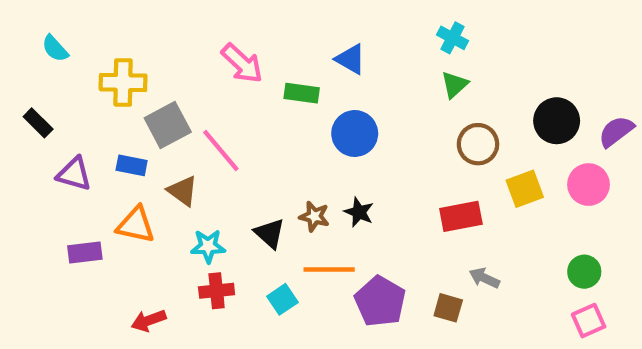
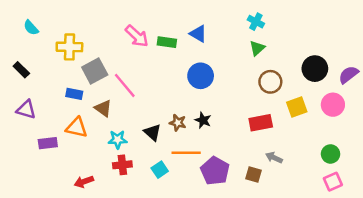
green rectangle: (302, 93) -> (167, 42), moved
purple triangle: (74, 174) -> (26, 109), moved

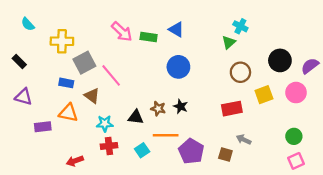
cyan cross: (256, 22) -> (240, 26), moved
black triangle: (152, 132) -> (136, 117), turned -35

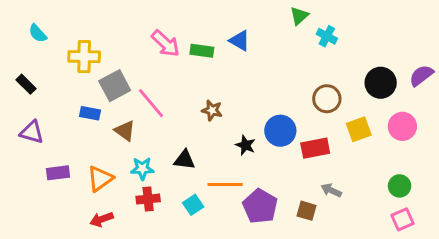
green triangle: (229, 42) -> (299, 16), moved
purple semicircle: (310, 66) -> (421, 75), moved
blue circle: (178, 67) -> (280, 131), moved
brown star: (158, 109) -> (212, 110), moved
orange triangle: (68, 113) -> (100, 179), moved, turned -48

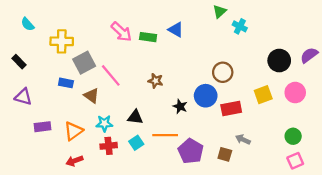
brown circle: (327, 99) -> (223, 72), moved
cyan square: (193, 205) -> (136, 143), moved

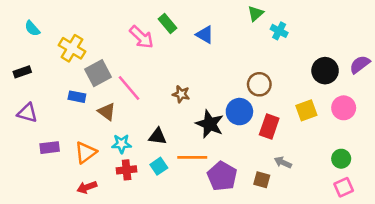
green rectangle: (148, 37) -> (167, 23), moved, turned 42
yellow cross: (62, 41) -> (72, 48), turned 30
black rectangle: (19, 62) -> (22, 72), turned -64
black star: (180, 106) -> (210, 124), size x1.6
red rectangle: (231, 109) -> (269, 126), turned -60

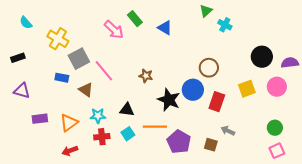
purple semicircle: (360, 64) -> (290, 63), moved, turned 30

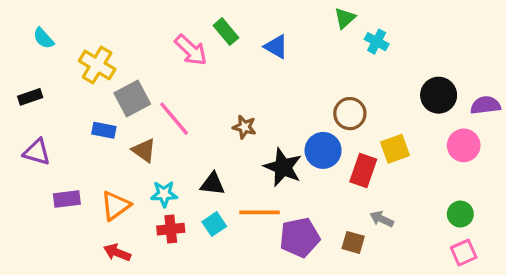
yellow square: (247, 89) -> (395, 149), moved
purple pentagon: (179, 142) -> (300, 237), turned 30
red arrow: (70, 151) -> (117, 253), turned 42

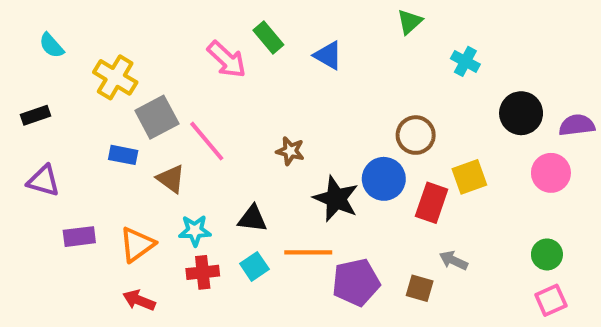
cyan cross: (377, 42) -> (465, 61), moved

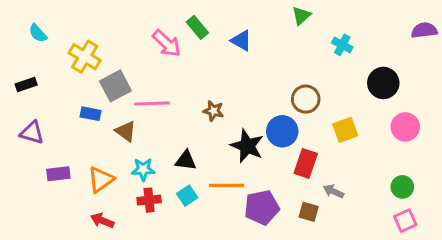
purple semicircle: (577, 125) -> (424, 30), moved
pink line: (207, 141) -> (152, 103), turned -52
red rectangle: (432, 203) -> (306, 163), moved

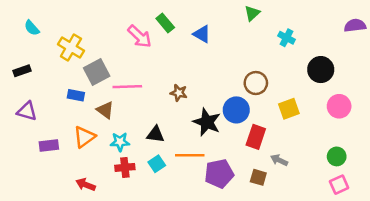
orange triangle: (101, 180) -> (84, 137), moved

